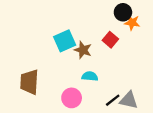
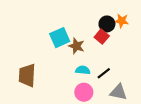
black circle: (123, 12) -> (107, 24), moved
pink circle: (72, 98) -> (84, 92), moved
black line: (113, 100) -> (104, 73), moved

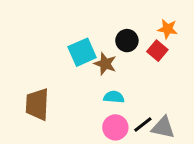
black circle: (107, 24) -> (127, 41), moved
red square: (102, 37) -> (157, 51), moved
black line: (104, 73) -> (143, 125), moved

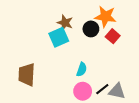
orange star: (167, 29) -> (105, 17), moved, size x1.5
brown star: (105, 64) -> (65, 23), moved
cyan semicircle: (114, 97) -> (82, 69), turned 104

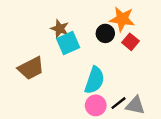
brown star: (65, 23) -> (60, 29), moved
cyan semicircle: (82, 69) -> (95, 80), size x1.6
brown trapezoid: (27, 75) -> (31, 68), moved, turned -120

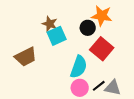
red square: (131, 42) -> (102, 49), moved, size x1.6

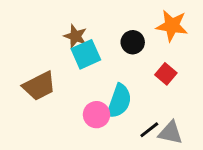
orange star: (102, 16) -> (172, 26), moved
red square: (102, 49) -> (166, 74), moved, size x0.6
pink circle: (80, 88) -> (96, 115), moved

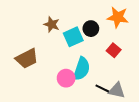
cyan square: (86, 54) -> (73, 37), moved
black line: (149, 130) -> (102, 88), turned 64

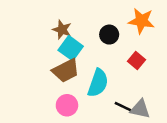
cyan square: (73, 37) -> (71, 48), moved, turned -30
brown trapezoid: (27, 59) -> (66, 71), moved
pink circle: (66, 78) -> (67, 105), moved

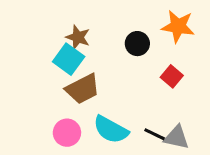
cyan square: (71, 48) -> (69, 59), moved
cyan semicircle: (98, 83) -> (111, 130), moved, turned 100
pink circle: (67, 105) -> (67, 133), moved

